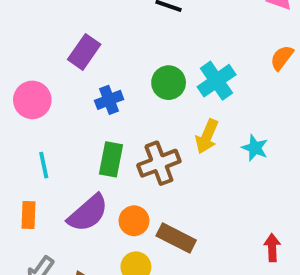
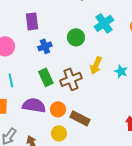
purple rectangle: (84, 52) -> (32, 21), turned -42
cyan cross: (217, 81) -> (104, 23), moved
green rectangle: (111, 159) -> (46, 77), turned -36
purple semicircle: (88, 213) -> (34, 105), turned -130

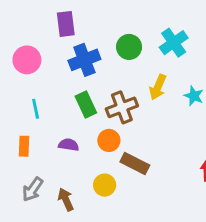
cyan cross: (104, 23) -> (174, 43), moved
blue cross: (45, 46) -> (84, 60), size x1.5
purple semicircle: (34, 105) -> (69, 145), size x0.6
orange circle: (58, 109) -> (109, 140), moved

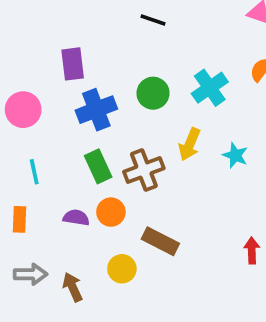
orange circle: (109, 140) -> (111, 212), moved
gray arrow: (33, 189) -> (30, 274), turned -125

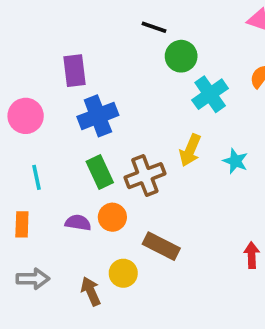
green circle: (153, 93) -> (181, 56), moved
brown arrow: (73, 287) -> (91, 291), moved

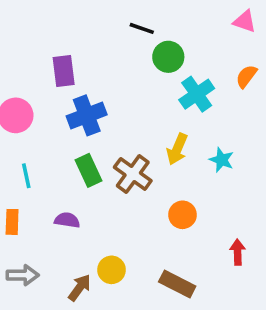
brown cross: (145, 176) -> (133, 174), turned -33
orange circle: (112, 217) -> (183, 215), moved
brown rectangle: (161, 246) -> (177, 284), moved
brown arrow: (91, 291) -> (80, 288), turned 60

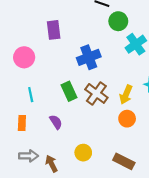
blue cross: (87, 115) -> (89, 57), moved
yellow arrow: (177, 149) -> (126, 95), moved
purple semicircle: (67, 220) -> (56, 122), turned 48
brown arrow: (80, 288) -> (51, 164), moved, turned -63

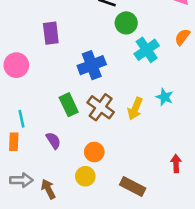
cyan line: (31, 95) -> (21, 119), moved
orange circle: (127, 119) -> (94, 152), moved

